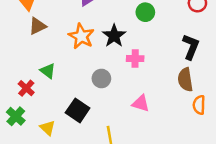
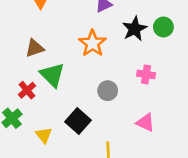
brown triangle: (37, 26) -> (35, 48), moved
black star: (114, 36) -> (135, 29), moved
green triangle: (48, 71) -> (52, 75), size x1.5

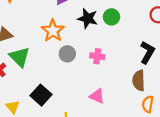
black star: (135, 29) -> (88, 18), turned -30
gray circle: (108, 91) -> (67, 54), moved

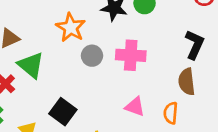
pink cross: (97, 56) -> (131, 55), size x1.5
orange semicircle: (148, 104) -> (171, 113), moved

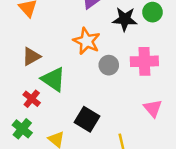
pink triangle: (135, 107) -> (153, 108), turned 36

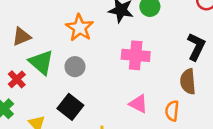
gray circle: (109, 65) -> (75, 67), moved
pink triangle: (153, 108) -> (138, 104), turned -30

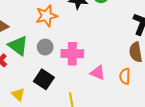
orange star: (80, 28) -> (46, 16), turned 30
pink cross: (136, 55) -> (72, 54), moved

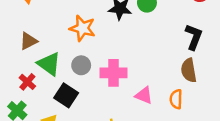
orange star: (46, 16) -> (82, 28), turned 30
black square: (44, 79) -> (66, 95), moved

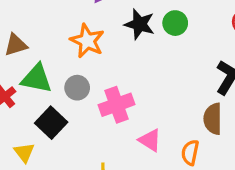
green triangle: (49, 64) -> (37, 79), turned -35
pink cross: (113, 73) -> (117, 105), turned -30

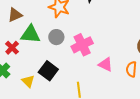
black square: (51, 123) -> (48, 71), moved

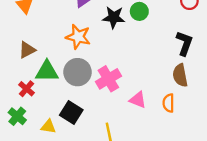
gray circle: (56, 37) -> (78, 72), size x1.5
yellow triangle: (28, 81) -> (48, 127), turned -32

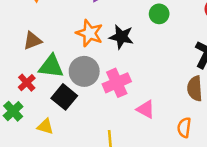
black star: (114, 17) -> (121, 37), moved
orange semicircle: (169, 103) -> (184, 128), moved
black square: (71, 112) -> (64, 97), moved

